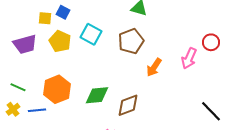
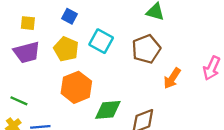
yellow square: (45, 18) -> (28, 23), moved
orange hexagon: (57, 89) -> (76, 87), moved

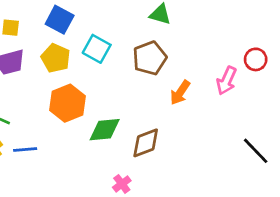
blue square: (70, 16) -> (60, 20), size x1.5

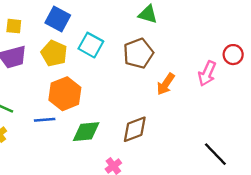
green diamond: (105, 130) -> (86, 132), moved
blue line: (25, 150) -> (45, 120), moved
black line: (256, 151) -> (215, 154), moved

